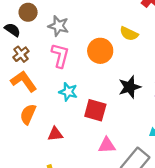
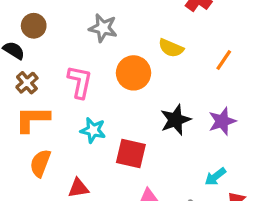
gray star: (58, 26) -> (103, 28), moved
orange L-shape: (24, 81) -> (32, 119), turned -52

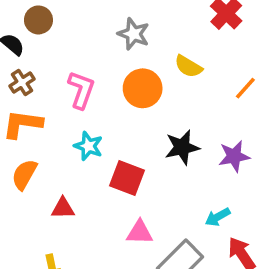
gray star: (103, 28) -> (134, 34), moved

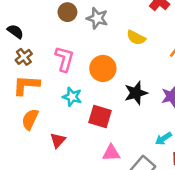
brown circle: (38, 20) -> (67, 12), moved
orange circle: (143, 88) -> (103, 68), moved
red triangle: (63, 208) -> (58, 140), turned -42

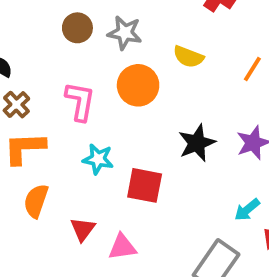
orange circle: (103, 68) -> (138, 85), moved
pink triangle: (111, 153) -> (122, 247), moved

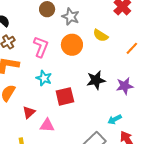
red square: (145, 185) -> (65, 96), turned -36

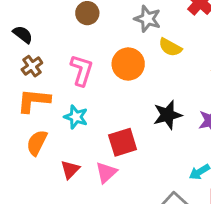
gray star: (71, 17) -> (148, 19), moved
cyan star: (44, 78) -> (76, 117), moved
pink triangle: (47, 125) -> (106, 172), moved, turned -42

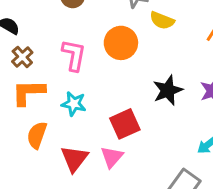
red triangle: (70, 170) -> (74, 159), size x1.4

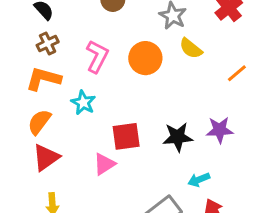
black star: (168, 90) -> (178, 137), moved
red triangle: (74, 159) -> (46, 157), moved

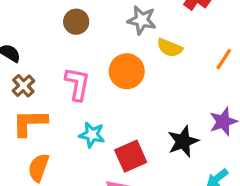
cyan star: (83, 103) -> (92, 135), moved

